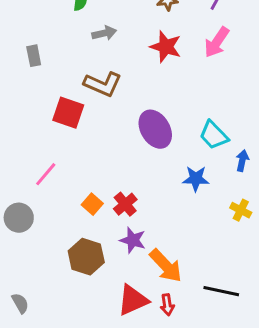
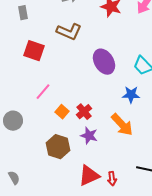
red square: (68, 113) -> (34, 51), moved
pink line: (46, 174) -> (43, 92), moved
orange arrow: (166, 266) -> (122, 125), moved

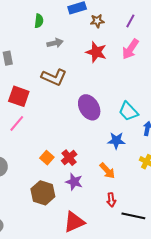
pink line: (43, 92) -> (17, 123), moved
orange arrow: (122, 125) -> (107, 171), size x0.7
red arrow: (112, 179) -> (111, 200), moved

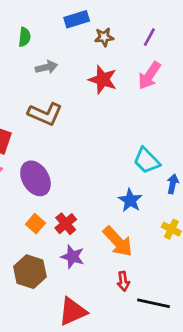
purple ellipse: (89, 107) -> (35, 178), moved
blue star: (116, 141) -> (130, 200), turned 30
orange arrow: (107, 171) -> (118, 241), size x1.4

